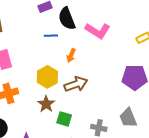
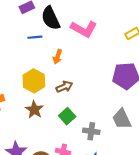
brown arrow: (76, 84) -> (64, 87), size x0.7
green square: (64, 119) -> (67, 116), moved, turned 35

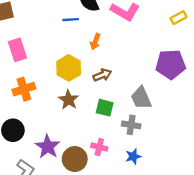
green square: (67, 116) -> (105, 108), turned -35
gray trapezoid: (122, 119) -> (141, 98), moved

